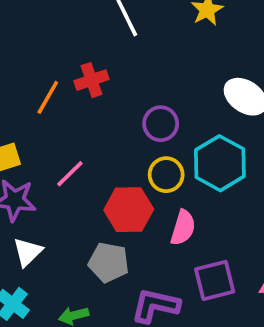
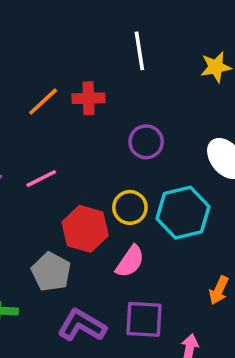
purple circle: (161, 124) -> (146, 142), moved

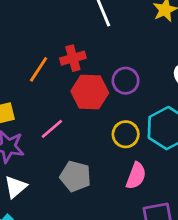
red hexagon: (85, 229) -> (90, 92), moved
gray pentagon: (51, 272) -> (75, 176), moved

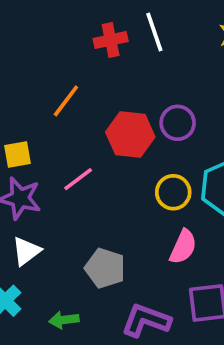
red cross: (73, 58) -> (111, 40), moved
gray pentagon: (75, 176) -> (105, 268), moved

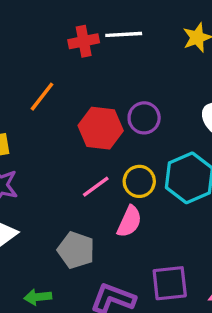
white line: (154, 32) -> (124, 34), turned -75
pink line: (78, 179) -> (96, 187), moved
pink semicircle: (183, 247) -> (129, 222), moved

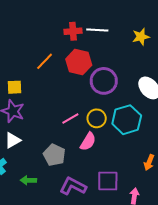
purple circle: (144, 118) -> (104, 81), size x1.4
red hexagon: (101, 128) -> (79, 62), moved

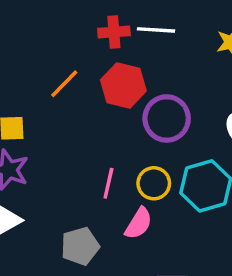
pink line: (70, 118) -> (108, 183), turned -48
gray pentagon: (54, 155) -> (80, 246), turned 30

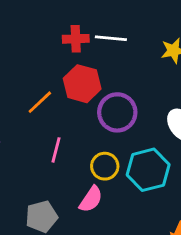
orange line: (64, 84) -> (40, 102), moved
pink line: (108, 183) -> (56, 150), moved

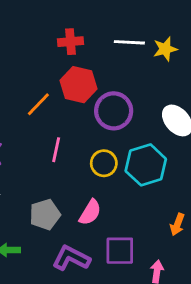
white line: (111, 38) -> (129, 42), moved
pink semicircle: (91, 199) -> (90, 212), moved

